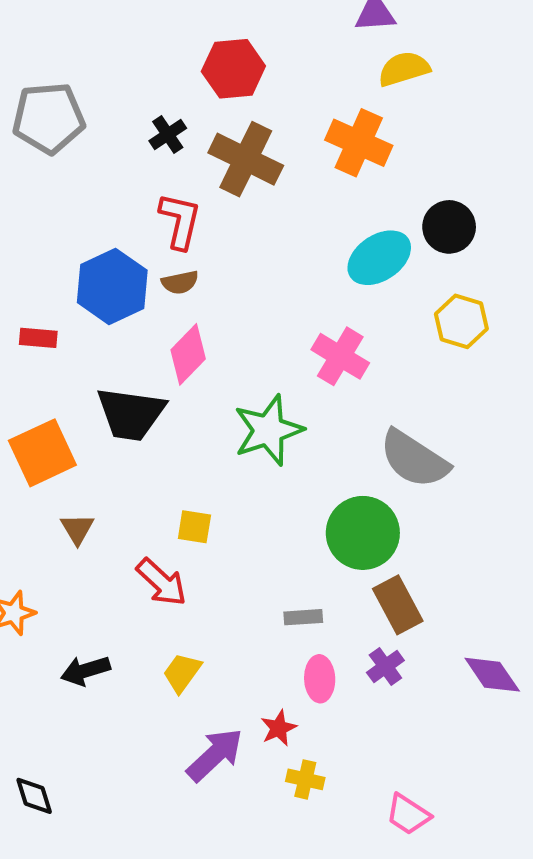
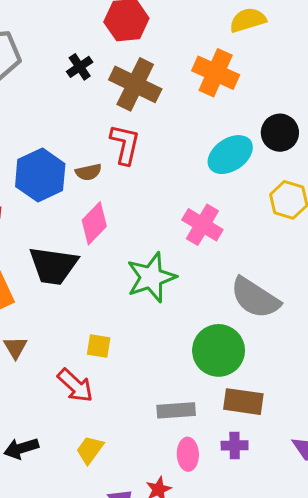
red L-shape: (180, 221) -> (125, 144), moved
brown rectangle: (398, 605) -> (243, 402), turned -54
gray rectangle: (303, 617) -> (176, 410), size x1.4
purple cross: (385, 666) -> (235, 445), turned 35

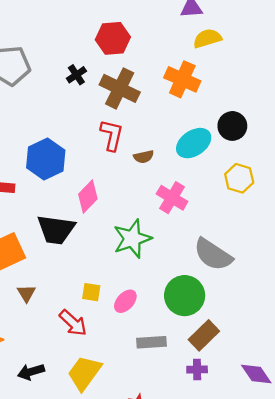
brown semicircle: (88, 172) -> (144, 157), moved
brown rectangle: (243, 402) -> (204, 335), turned -52
yellow trapezoid: (90, 450) -> (84, 373), size x1.6
pink ellipse: (188, 454) -> (125, 301), moved, turned 45

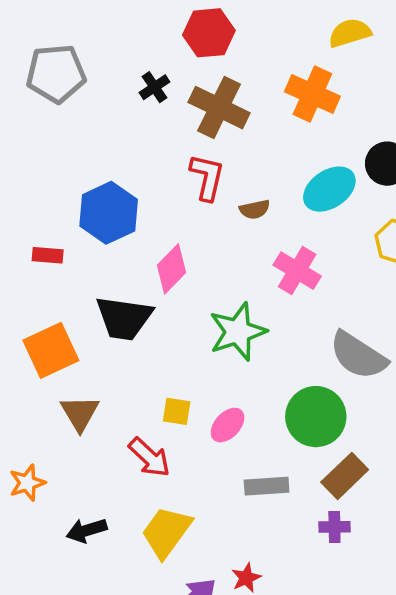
brown triangle: (26, 293) -> (80, 413), size x1.4

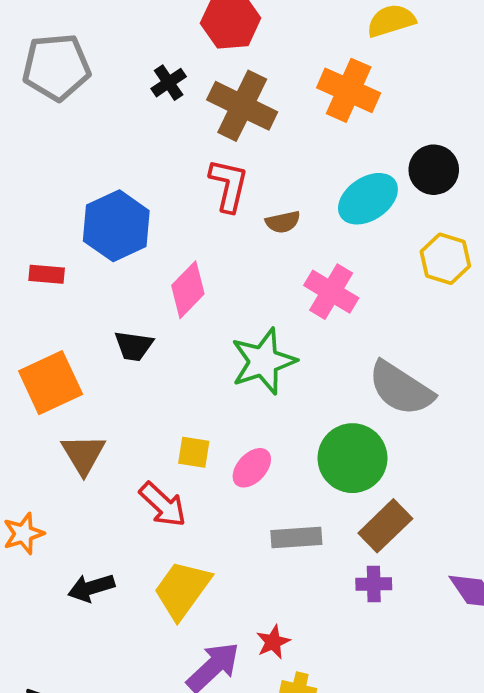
black trapezoid: (124, 318) -> (134, 346), size x0.6

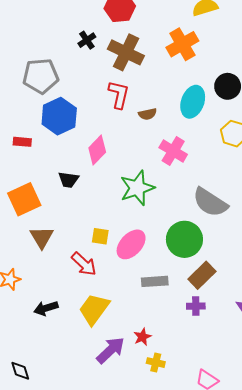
gray pentagon: (56, 67) -> (41, 76), moved
orange cross: (349, 90) -> (182, 44), turned 36
cyan ellipse: (368, 199) -> (193, 102), turned -36
pink ellipse: (252, 468) -> (131, 244), size x1.4

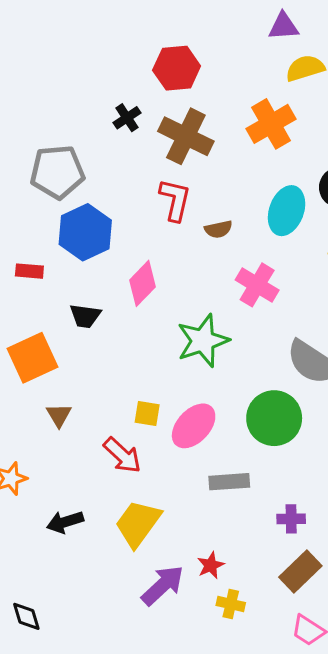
black trapezoid: (68, 180) -> (85, 316), moved
brown triangle: (42, 237) -> (59, 415), size x0.7
brown rectangle: (202, 275) -> (300, 571), moved

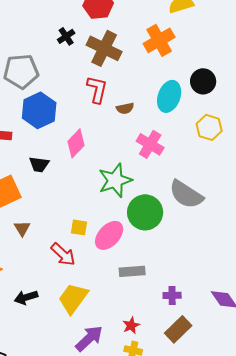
green circle: (274, 418) -> (145, 212), moved
red star: (211, 565) -> (131, 325), moved

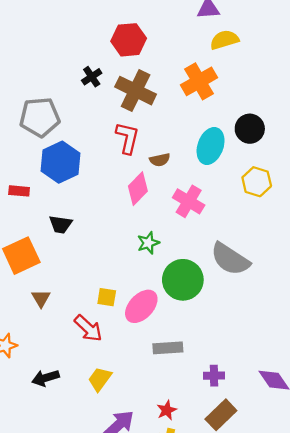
pink diamond: (76, 143) -> (138, 189), moved
green star: (115, 180) -> (148, 243), size x0.6
yellow trapezoid: (73, 298) -> (100, 379), size x0.7

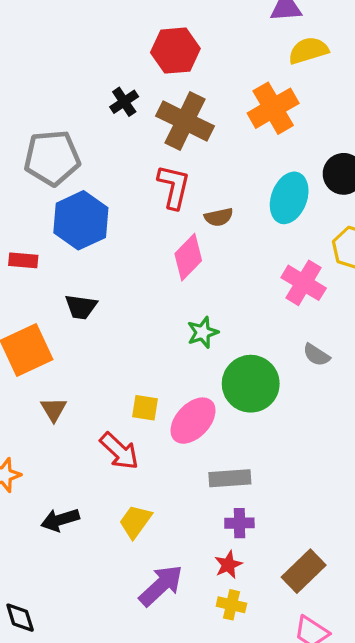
pink cross: (189, 201) -> (304, 283), moved
gray semicircle: (230, 259) -> (316, 355), size x0.5
purple cross: (214, 376) -> (239, 523), moved

